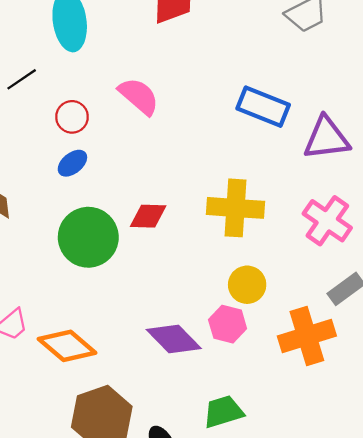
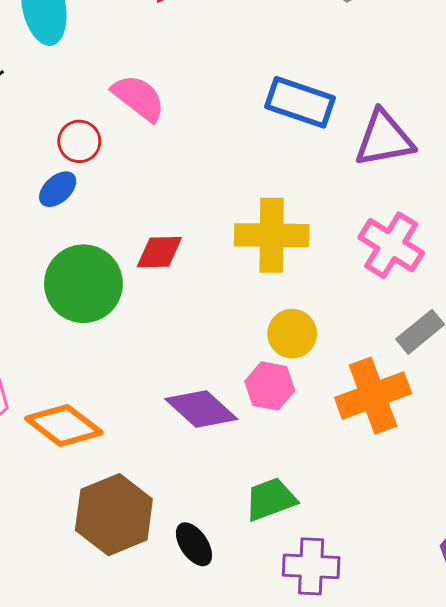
red circle: (72, 117) -> (79, 141), moved

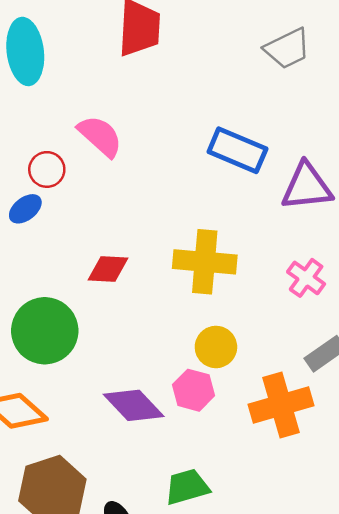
pink cross: (391, 245) -> (306, 278), size x0.7
green circle: (83, 284) -> (45, 331), moved

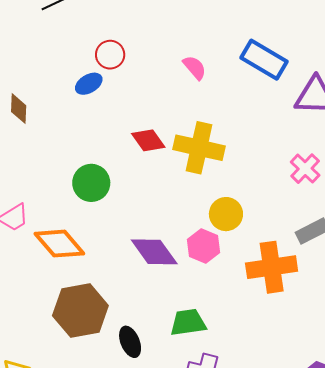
pink semicircle: (100, 136) -> (195, 67), moved, size x0.7
yellow cross: (205, 262) -> (199, 148), moved
red diamond: (108, 269) -> (148, 140), turned 44
green circle: (45, 331) -> (91, 183), size x0.7

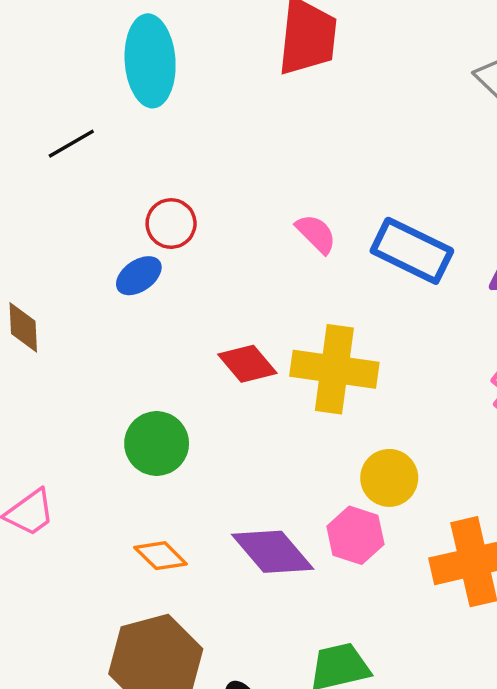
blue rectangle: (264, 60) -> (412, 251), moved
orange diamond: (59, 244) -> (161, 556), moved, size x0.6

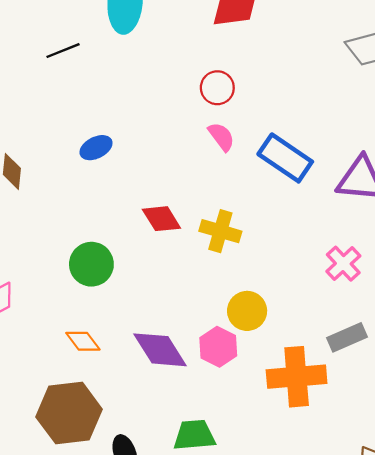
red circle: (171, 224) -> (217, 88), moved
yellow cross: (334, 369) -> (220, 231), size x0.7

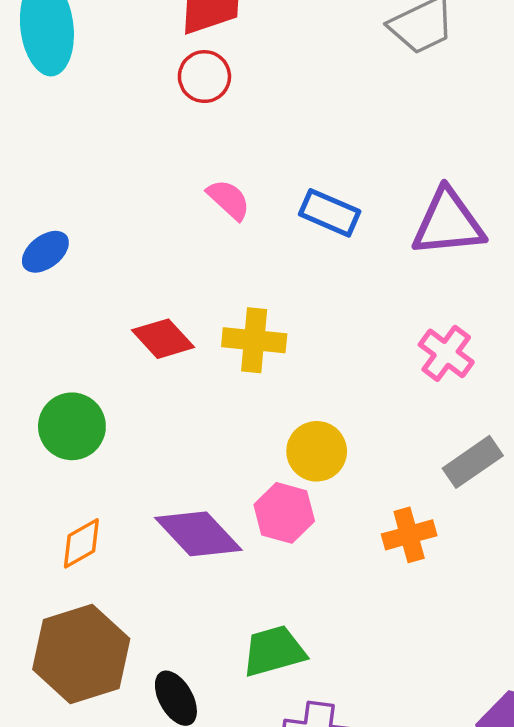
red circle: (217, 88) -> (204, 77), moved
blue rectangle: (285, 158) -> (330, 213), size x0.7
orange diamond: (83, 341) -> (81, 543), turned -72
orange cross: (297, 377) -> (409, 535), size x0.6

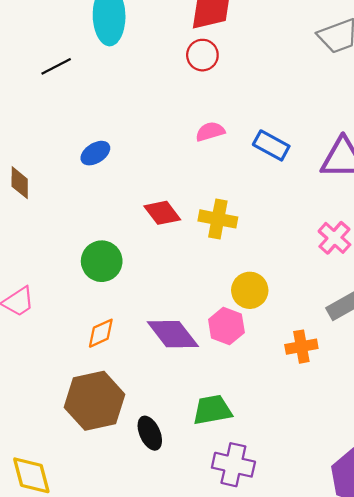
pink semicircle: (229, 200) -> (210, 132), turned -64

